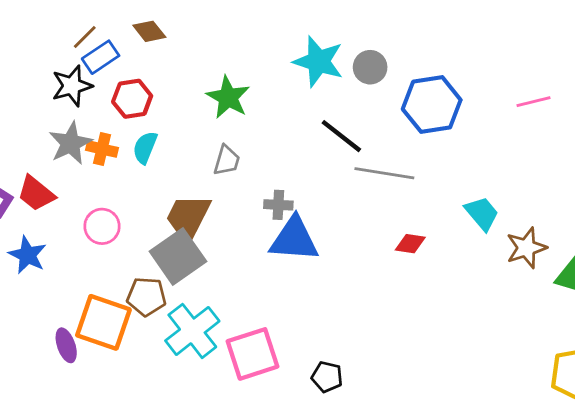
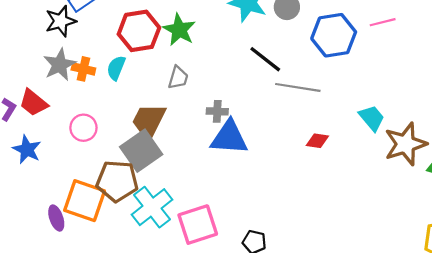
red hexagon: (132, 99) -> (139, 31), moved, size x1.4
pink line: (534, 102) -> (383, 22), moved
brown star: (526, 248) -> (405, 144), size x1.4
brown pentagon: (146, 297) -> (117, 181), size x1.4

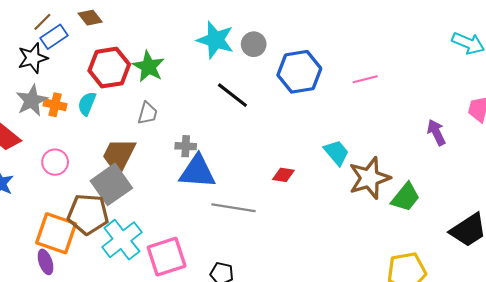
pink line: (383, 22) -> (365, 79), moved
gray line: (298, 87) -> (233, 208), moved
purple ellipse: (56, 218) -> (46, 262), moved

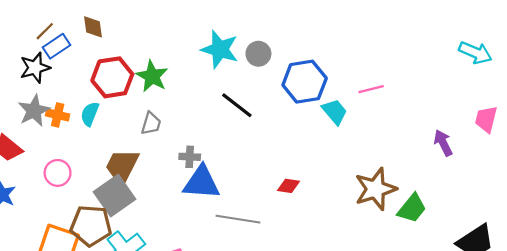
brown diamond: (90, 18) -> (93, 27), turned 30
cyan trapezoid: (337, 153) -> (335, 112), moved

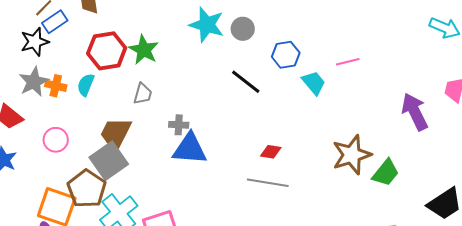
blue hexagon: (305, 82) -> (286, 55), size x0.7
black line: (237, 105) -> (246, 82), moved
purple arrow: (443, 143) -> (415, 112), size x1.5
gray line: (238, 219) -> (268, 183), moved
brown pentagon: (91, 226) -> (87, 189), turned 30

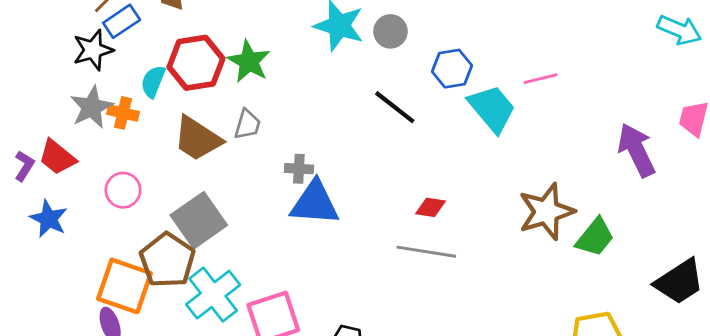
cyan trapezoid: (314, 83) -> (492, 109), size x1.4
cyan semicircle: (86, 85) -> (153, 81), moved
brown trapezoid: (116, 134) -> (197, 139), moved, turned -84

